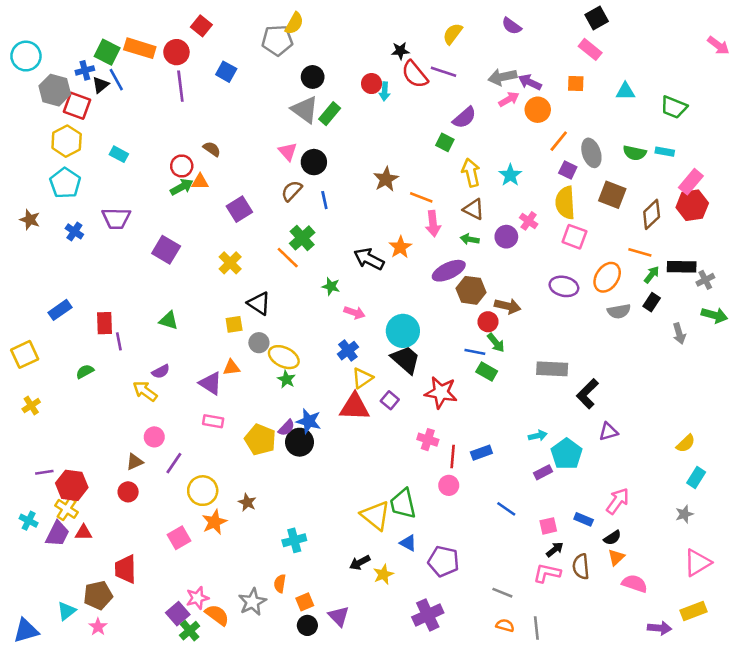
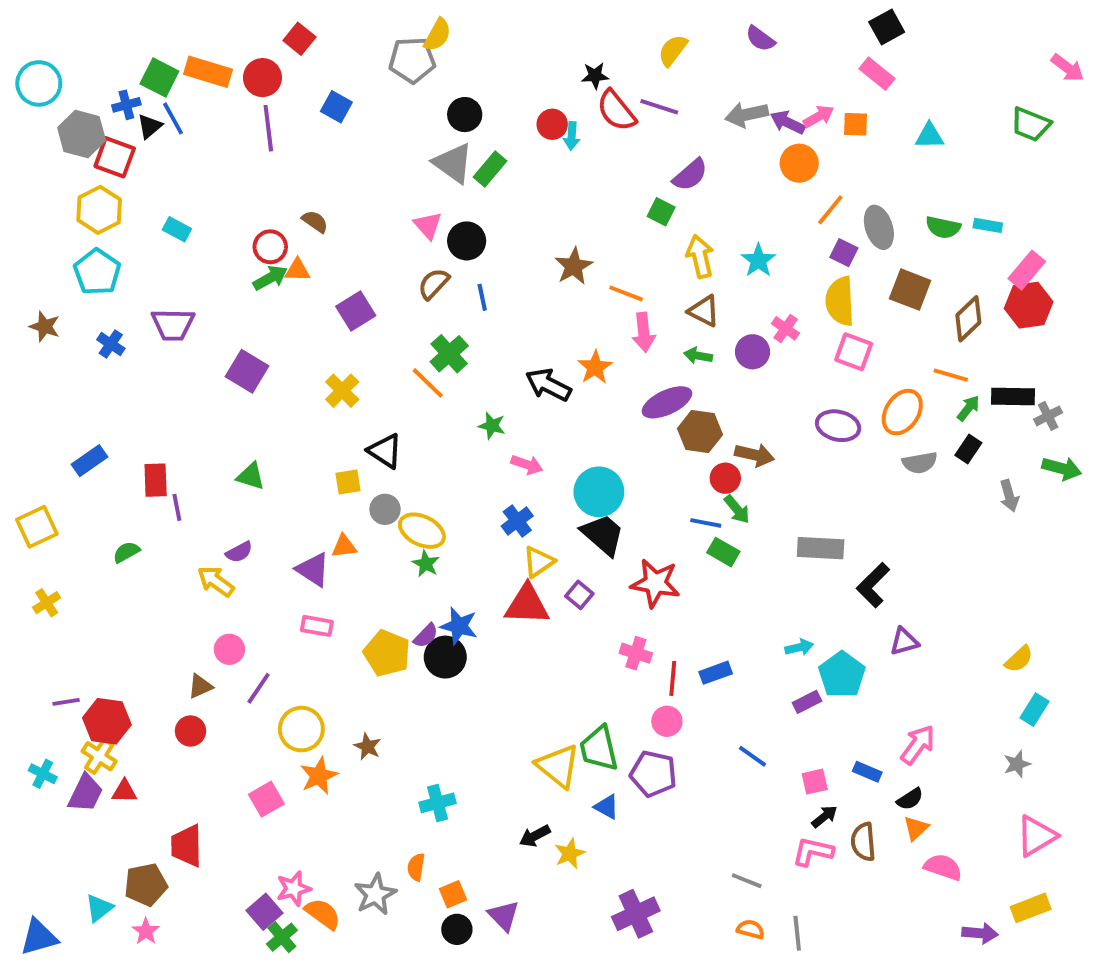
pink arrow: (509, 99) -> (819, 116), moved
green trapezoid: (674, 107) -> (1031, 124), moved
purple pentagon: (443, 561) -> (653, 774), moved

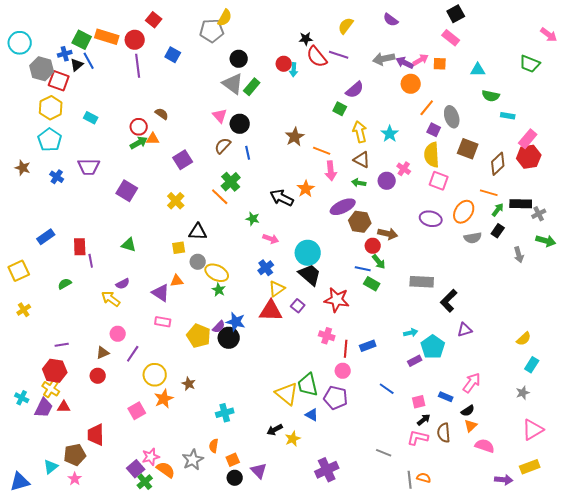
green semicircle: (943, 227) -> (491, 96), moved
black triangle: (385, 451) -> (198, 232), turned -30
purple line: (66, 702) -> (62, 345), moved
orange semicircle: (751, 929) -> (424, 478), moved

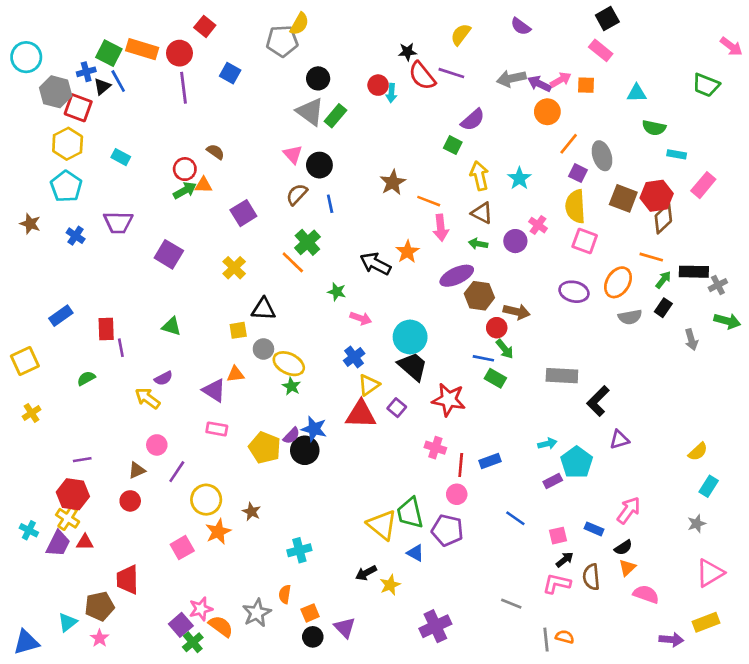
red hexagon: (529, 157) -> (657, 196), moved

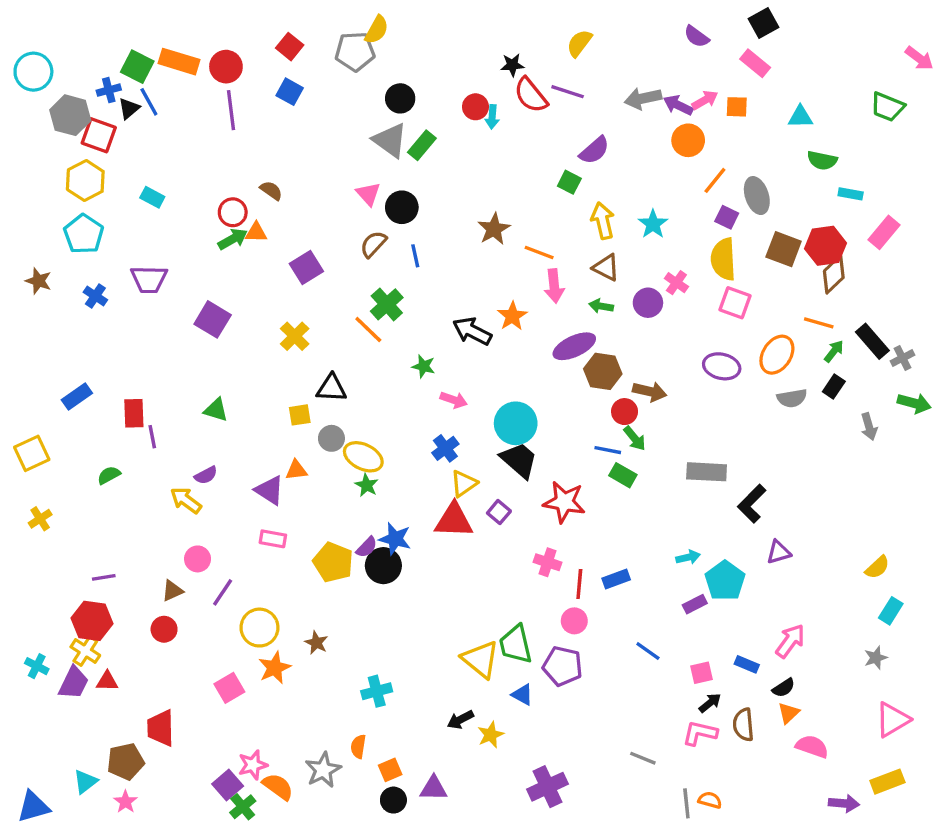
red square: (205, 26) -> (290, 47), moved
purple semicircle: (521, 26) -> (697, 36), moved
black rectangle: (694, 272) -> (872, 341), turned 48
purple triangle: (345, 628) -> (434, 788), turned -45

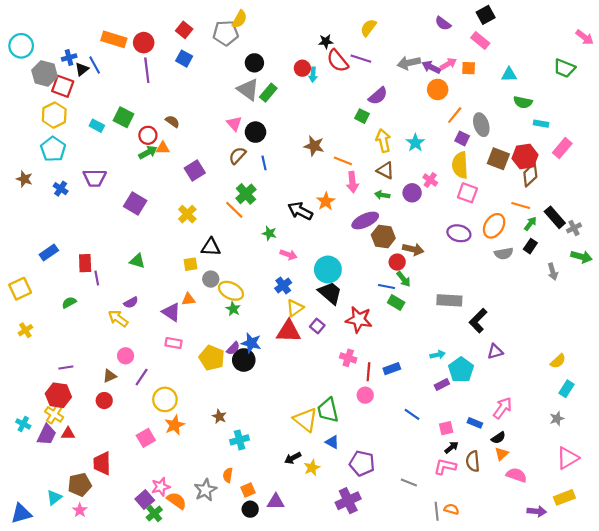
green square: (137, 67) -> (123, 117), moved
brown star: (494, 229) -> (314, 146), turned -30
brown star: (316, 643) -> (219, 416), moved
purple pentagon: (563, 666) -> (362, 463), moved

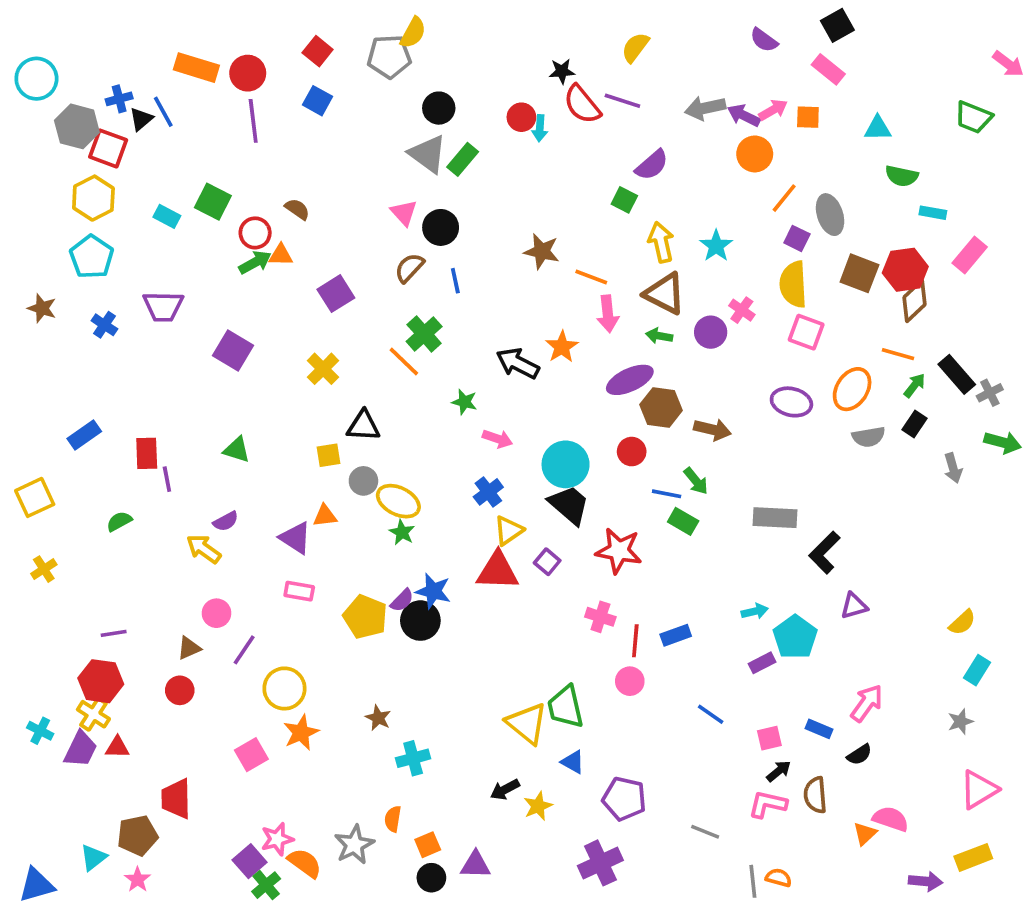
brown triangle: (385, 170) -> (665, 294), size x1.4
red circle: (397, 262) -> (632, 452), moved
orange triangle: (502, 454) -> (865, 834), moved

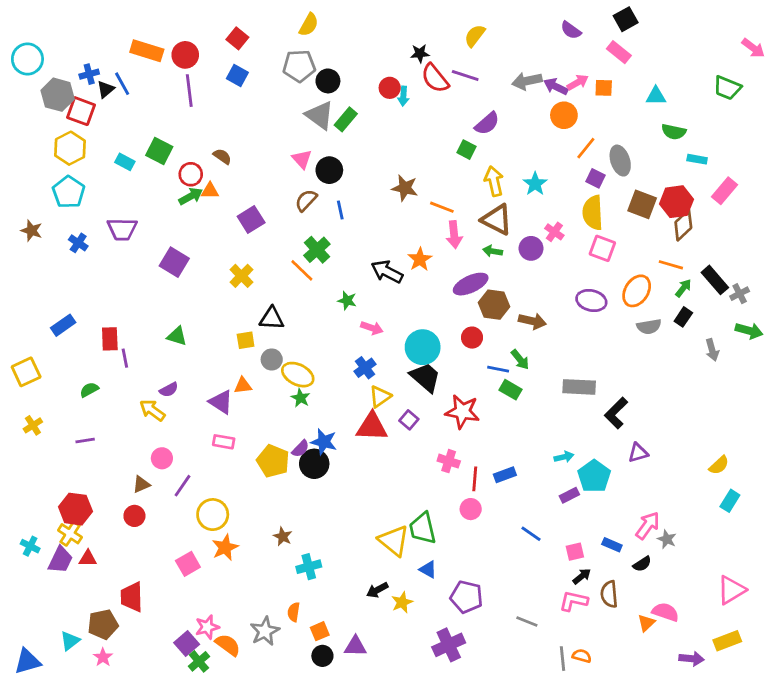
gray pentagon: (389, 57) -> (299, 66), moved
purple line: (114, 633) -> (85, 440), moved
gray star: (960, 722) -> (667, 539), moved, turned -30

